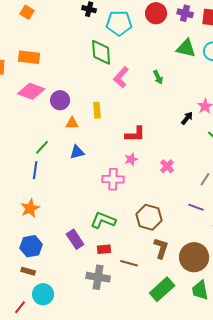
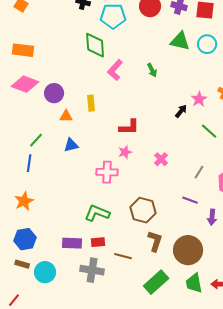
purple rectangle: (75, 239) -> (72, 243), moved, turned -54
cyan circle: (43, 294) -> (45, 272), moved

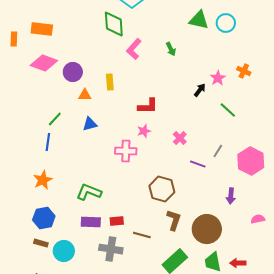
purple line: (190, 200) -> (198, 164), moved
green L-shape: (97, 213) -> (89, 192), moved

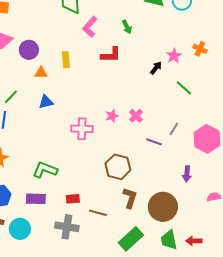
red L-shape: (148, 106) -> (111, 55), moved
pink star: (144, 131) -> (112, 116), moved
purple rectangle: (91, 222) -> (36, 199), moved

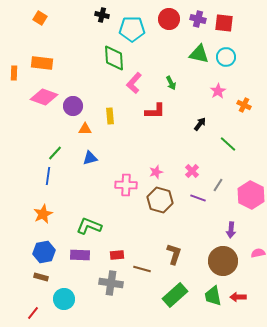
pink star: (174, 56) -> (218, 91), moved
pink cross: (136, 116) -> (192, 171), moved
brown hexagon: (118, 167) -> (160, 200), moved
brown circle: (163, 207) -> (223, 261), moved
cyan circle: (20, 229) -> (64, 299), moved

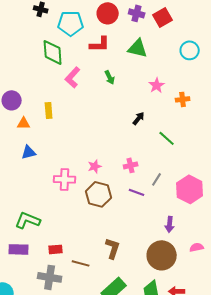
red square: (224, 23) -> (163, 17), turned -36
cyan circle: (226, 57) -> (190, 50), moved
orange cross: (244, 105) -> (183, 99), turned -32
red L-shape: (155, 111) -> (100, 44), moved
pink cross: (192, 171) -> (131, 165), turned 32

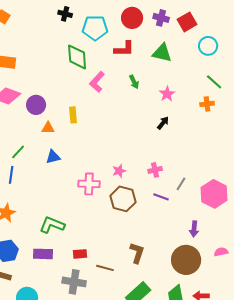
cyan circle: (190, 50) -> (208, 46), moved
pink star: (157, 85) -> (167, 94), moved
green line: (167, 138) -> (214, 82), moved

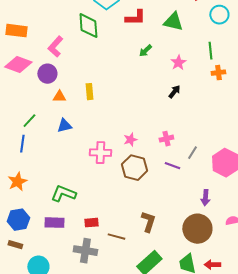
pink L-shape: (97, 82) -> (55, 47), moved
green arrow: (134, 82) -> (145, 51), turned 72
green line: (214, 82) -> (210, 51), moved, turned 42
yellow rectangle: (73, 115) -> (89, 92), moved

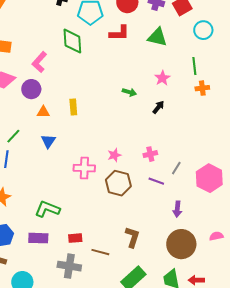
green arrow: (145, 51) -> (129, 92), moved, turned -120
blue triangle: (64, 126) -> (48, 141), turned -42
purple arrow: (205, 198) -> (177, 209), moved

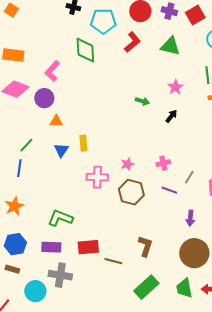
red L-shape: (119, 33) -> (132, 42), turned -40
yellow rectangle: (73, 107) -> (83, 143), moved
red rectangle: (75, 238) -> (88, 247), size x1.5
gray cross: (69, 266) -> (60, 275), moved

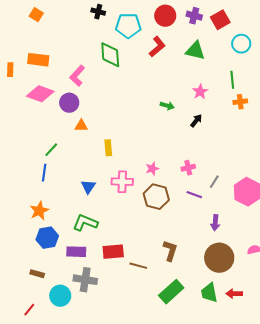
blue triangle: (61, 150) -> (88, 187), moved
blue hexagon: (15, 244) -> (47, 238), moved

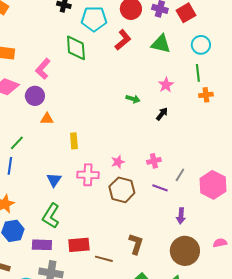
cyan circle: (241, 44) -> (201, 45), moved
green L-shape: (85, 223) -> (51, 216), turned -80

